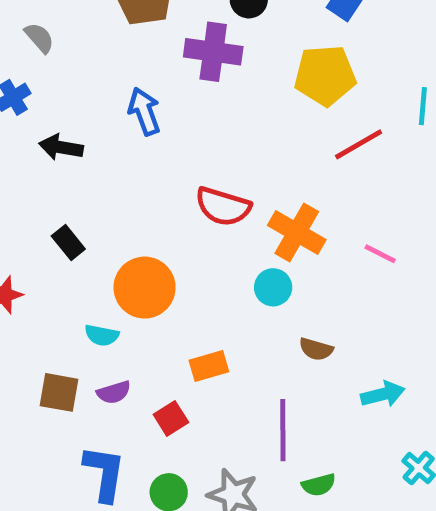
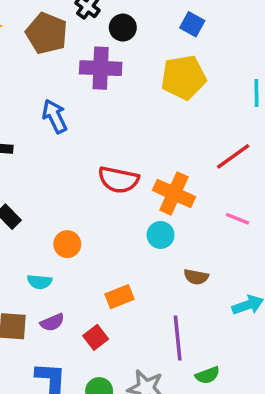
red line: (359, 144) -> (233, 156), moved
pink line: (380, 254) -> (238, 219), moved
orange circle: (145, 288) -> (67, 244), size x0.6

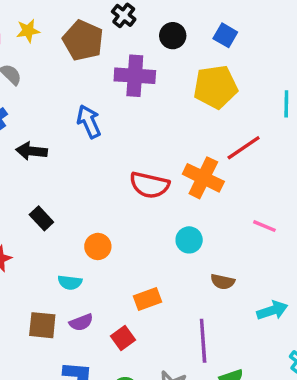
black circle: (123, 28) -> (173, 36), moved
red line: (233, 156) -> (244, 148), moved
orange cross: (174, 194) -> (203, 178), moved

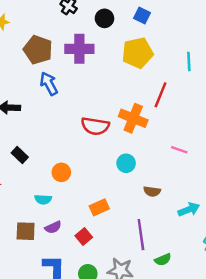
brown pentagon: (83, 40) -> (38, 50), moved
red line: (244, 148) -> (160, 95), turned -30

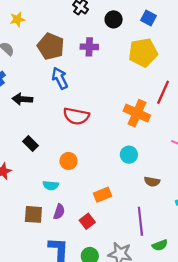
purple cross: (79, 49) -> (89, 47), size x0.7
red semicircle: (95, 126) -> (76, 116), moved
purple semicircle: (53, 227) -> (59, 212), turned -48

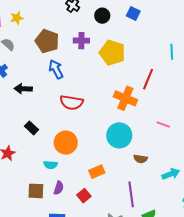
yellow pentagon: (143, 53) -> (112, 53), moved, turned 30
cyan circle: (129, 155) -> (119, 135), size x1.6
orange circle: (68, 161) -> (66, 143), size x1.5

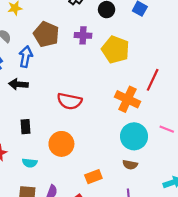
blue arrow: (56, 69) -> (26, 57), moved, turned 36
black rectangle: (32, 128) -> (25, 127), turned 40
cyan circle: (119, 135) -> (134, 136), moved
brown semicircle: (141, 159) -> (130, 165), moved
cyan semicircle: (51, 165) -> (30, 163), moved

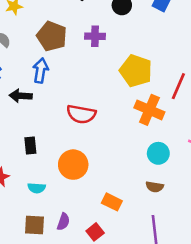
yellow pentagon: (115, 50) -> (136, 71), moved
blue arrow: (26, 57) -> (41, 71), moved
cyan circle: (134, 136) -> (158, 153), size x0.7
orange rectangle: (93, 177) -> (112, 202), turned 49

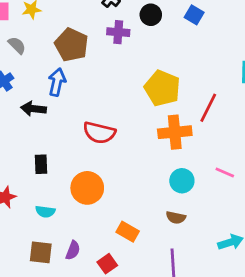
purple cross: (95, 36) -> (118, 32), moved
orange cross: (149, 110) -> (175, 132), turned -32

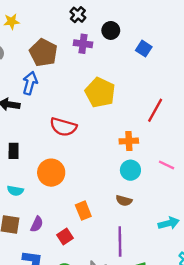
blue square: (194, 15) -> (144, 49), moved
yellow pentagon: (162, 88) -> (100, 92), moved
orange cross: (175, 132) -> (129, 141), moved, size x0.7
orange rectangle: (128, 232) -> (83, 211), turned 36

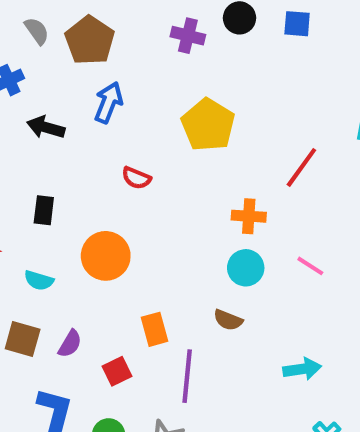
blue square: (144, 49) -> (297, 24), moved, turned -35
brown pentagon: (43, 53) -> (90, 40), moved
blue arrow: (30, 83) -> (109, 102), moved
red semicircle: (63, 127) -> (136, 178), size x0.6
purple line: (120, 241) -> (187, 376), moved

